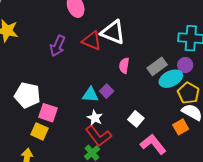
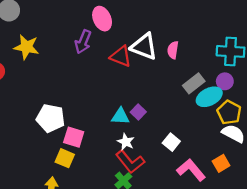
purple arrow: (58, 46) -> (83, 42), moved
pink semicircle: (124, 66) -> (173, 50), moved
orange square: (181, 127) -> (221, 163), moved

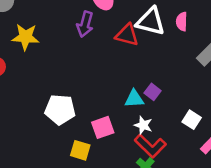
pink square: (74, 137) -> (103, 127), moved, turned -30

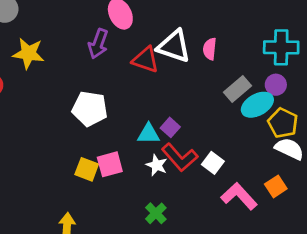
white pentagon: (60, 110) -> (90, 109), moved
red L-shape: (150, 146) -> (180, 157), moved
yellow square: (80, 150) -> (87, 169), moved

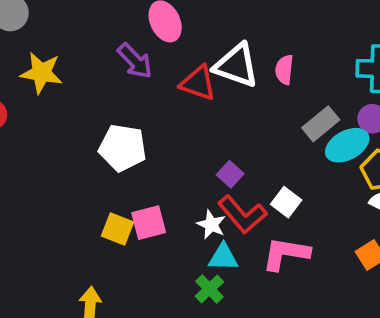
purple arrow: (98, 44) -> (135, 61), turned -64
cyan triangle: (149, 134) -> (223, 257), moved
white square: (213, 163) -> (286, 202), moved
pink L-shape: (239, 196) -> (286, 254), moved, turned -39

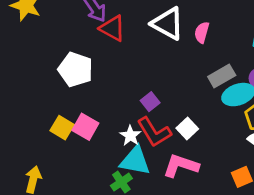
red triangle: (198, 83) -> (112, 28), moved
pink square: (149, 223) -> (85, 127), turned 35
cyan triangle: (223, 257) -> (135, 161), size x1.4

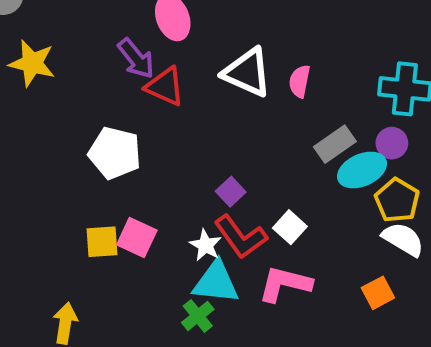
yellow square: (62, 128) -> (102, 242), turned -30

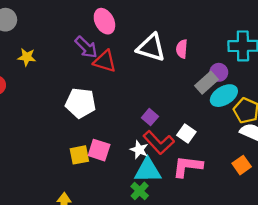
yellow star: (32, 63) -> (27, 57), size x0.7
purple circle: (392, 143) -> (219, 72), moved

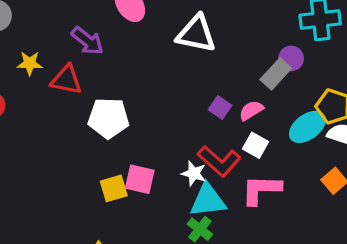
purple arrow: (86, 47) -> (87, 41), moved
pink semicircle: (182, 49) -> (251, 110), moved, turned 60
red triangle: (105, 61) -> (66, 80), moved
cyan ellipse: (224, 96) -> (307, 127), moved
purple square: (150, 117) -> (220, 108), moved

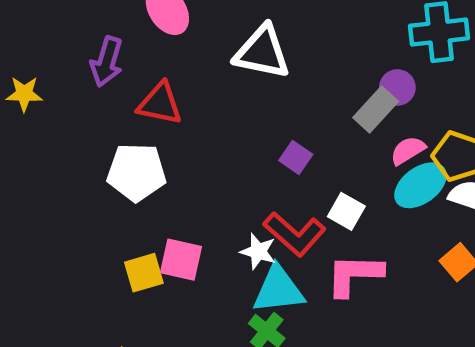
purple arrow: (87, 41) -> (107, 62), turned 68
red triangle: (66, 80) -> (160, 104), moved
pink semicircle: (251, 110) -> (408, 150), moved

